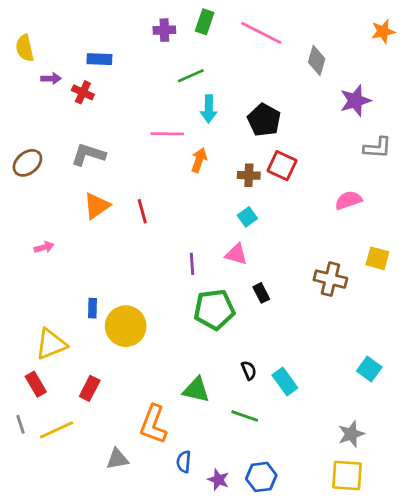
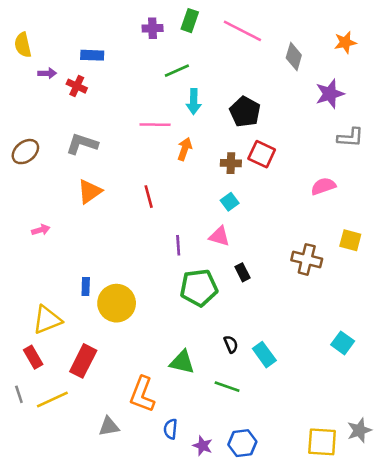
orange star: (383, 31) -> (345, 42), moved
red line: (142, 211) -> (149, 197), moved
red rectangle: (90, 388) -> (83, 361), size x1.4
gray star: (351, 434) -> (359, 430), moved

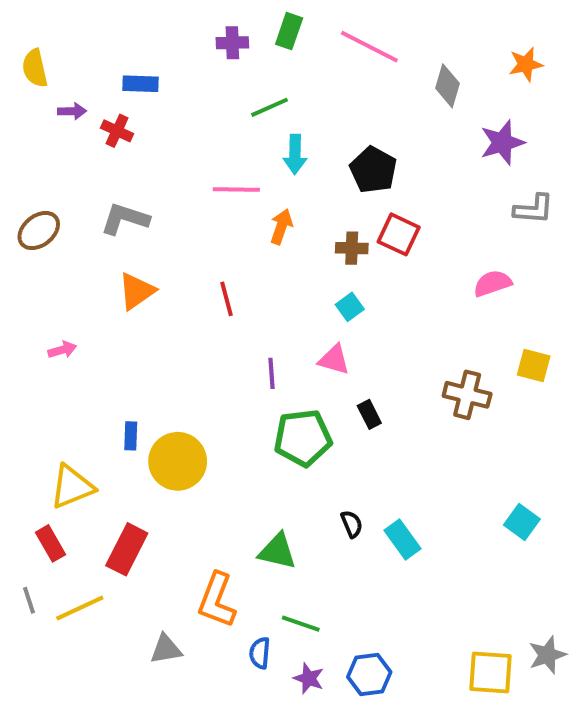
green line: (227, 387) -> (301, 624), moved

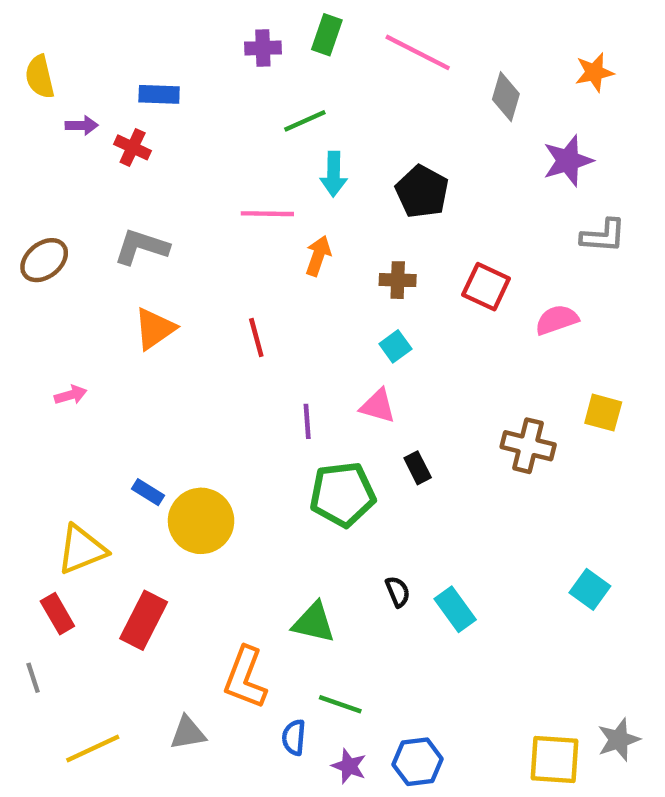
red square: (399, 234) -> (486, 287), moved
blue rectangle: (131, 436) -> (148, 492), turned -60
yellow line: (80, 608) -> (93, 748), moved

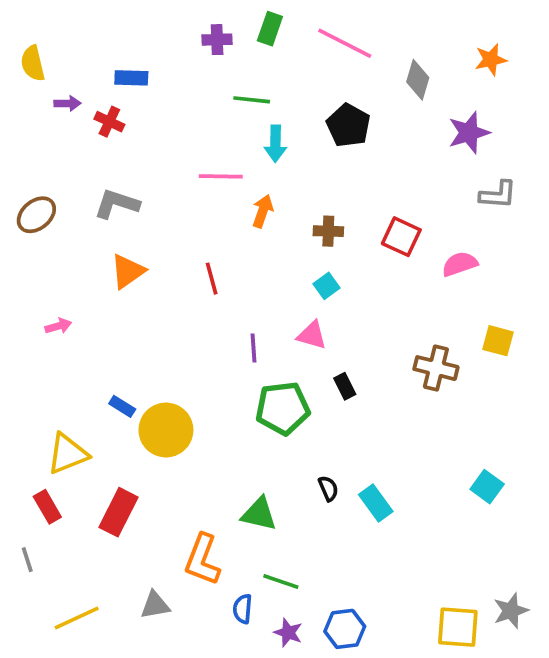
green line: (305, 121) -> (252, 100), turned 30
black pentagon: (422, 192) -> (348, 125), moved

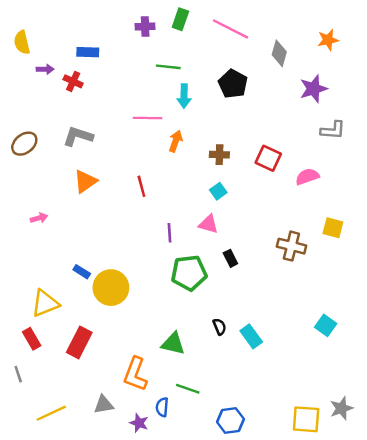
purple star: (288, 633) -> (139, 423), moved

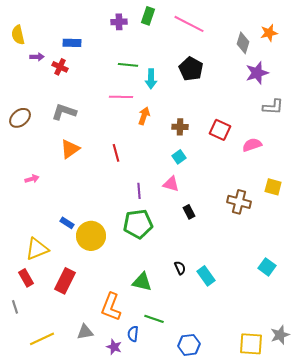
gray diamond: (279, 53) -> (243, 43), moved
green line: (168, 67) -> (128, 65), moved
green pentagon: (189, 273) -> (138, 224), moved

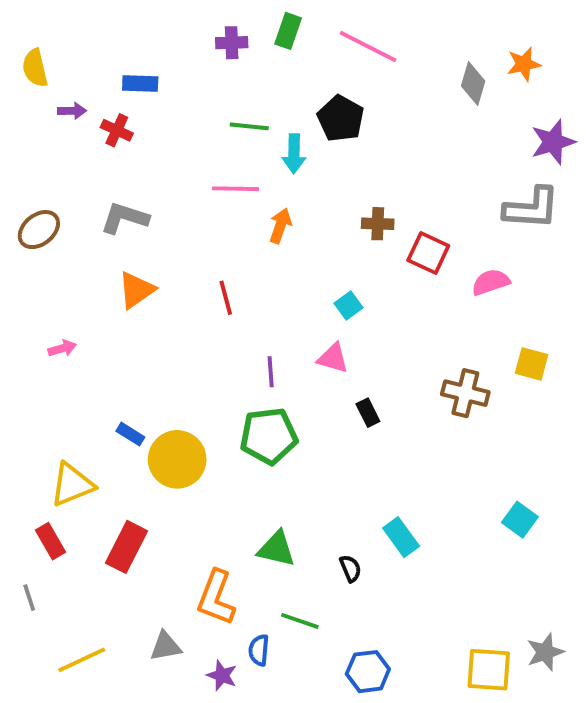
black pentagon: (191, 69) -> (341, 119), moved
purple star: (257, 73) -> (553, 142), moved
gray L-shape: (273, 107) -> (532, 208), size x1.4
brown cross: (180, 127) -> (378, 224), moved
black semicircle: (180, 268) -> (350, 568), moved

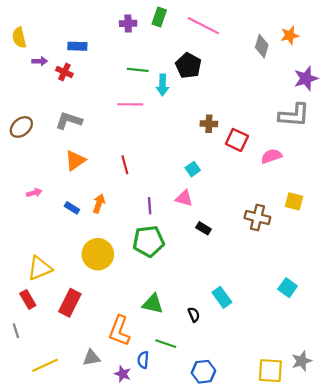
orange arrow: (280, 226) -> (99, 204), moved
black rectangle: (368, 413) -> (204, 228), turned -32
blue rectangle: (130, 434) -> (72, 208), moved

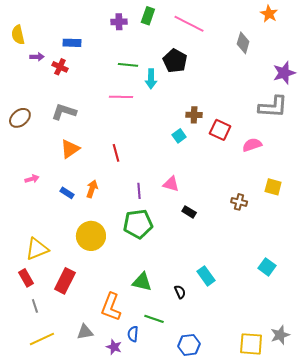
orange star: (290, 35) -> (269, 14), moved, turned -30
cyan square: (193, 169) -> (179, 136), moved
brown cross: (257, 218) -> (239, 202), size x0.7
gray line: (16, 331) -> (35, 306), moved

